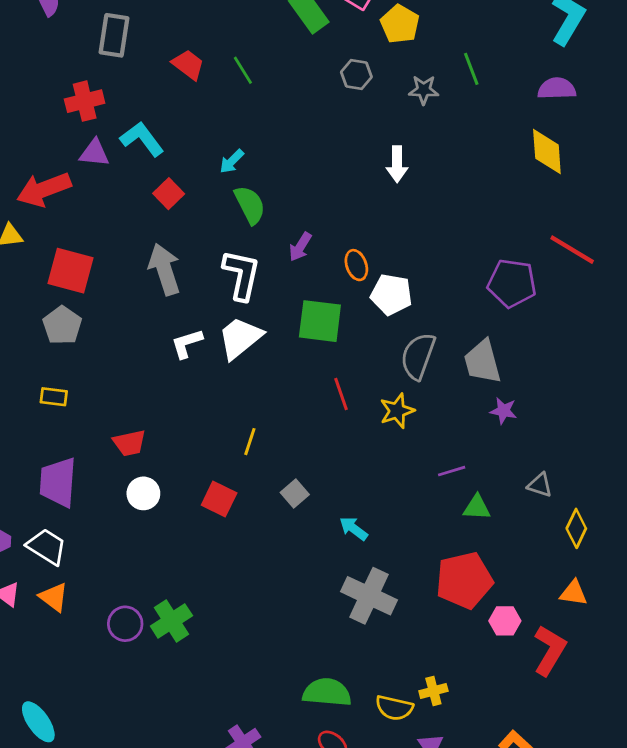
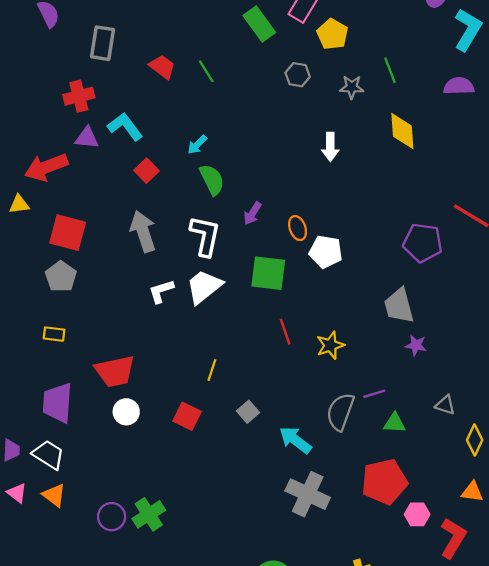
yellow diamond: (547, 152) -> (402, 131), moved
gray semicircle: (418, 356) -> (340, 412), moved
red trapezoid: (129, 443) -> (115, 371), size x1.5
cyan arrow: (354, 528) -> (295, 440), size x1.4

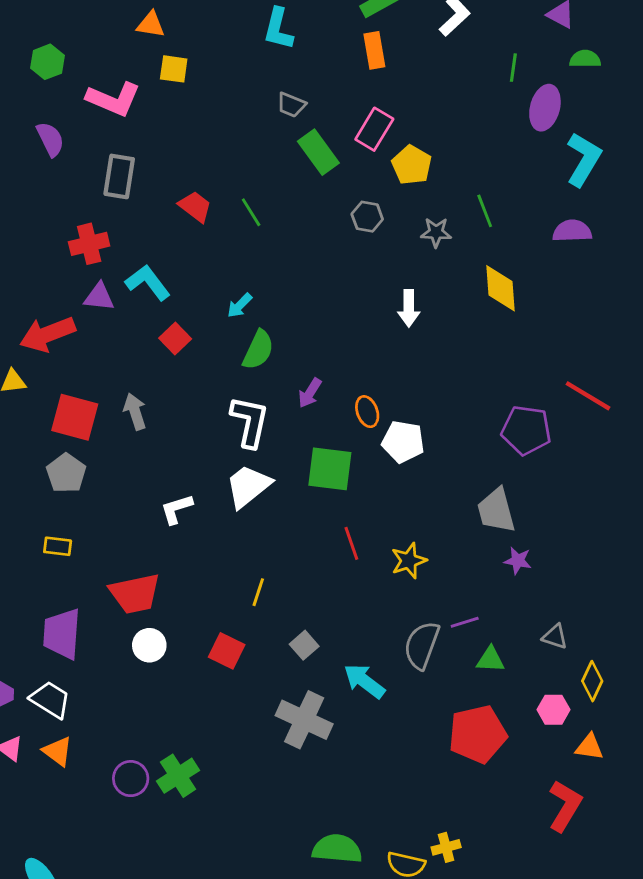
green semicircle: (212, 180) -> (258, 350), turned 52
gray arrow: (143, 231) -> (135, 412), moved, size x0.7
white L-shape: (161, 291) -> (177, 509), moved
gray cross: (308, 494) -> (304, 720), moved
pink hexagon: (417, 514) -> (554, 710), moved

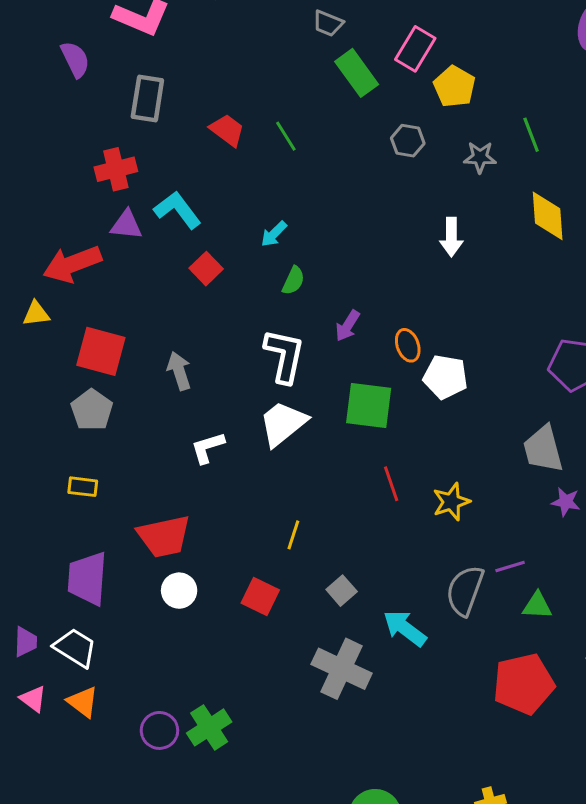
green semicircle: (258, 350) -> (293, 281), size x0.7
gray arrow: (135, 412) -> (179, 371), moved

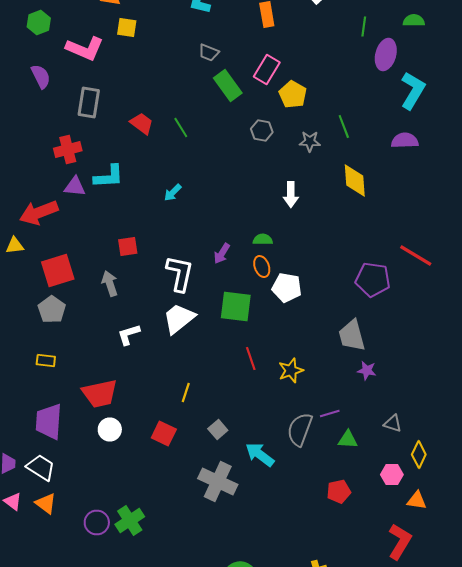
cyan L-shape: (178, 210) -> (109, 176), turned 124
red square: (206, 269) -> (128, 246), moved, turned 35
green semicircle: (293, 281) -> (263, 240), moved, turned -114
red square: (101, 351) -> (58, 270), turned -32
red pentagon: (524, 684) -> (339, 492), size x0.6

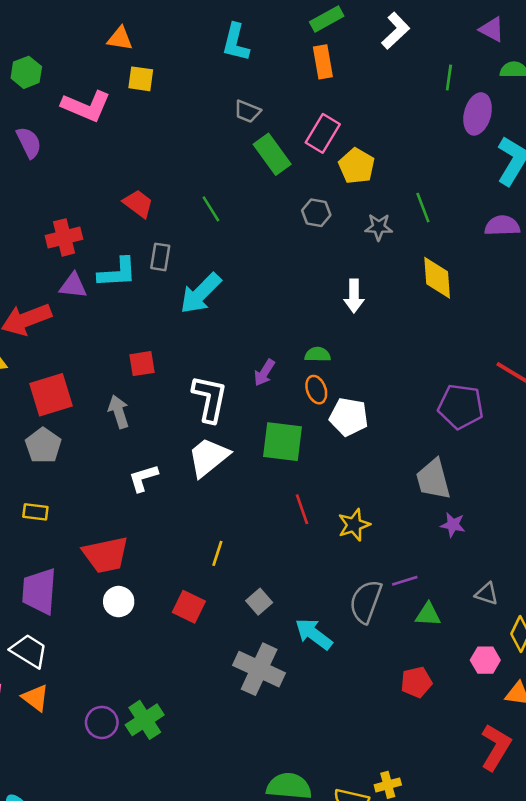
gray rectangle: (89, 102) -> (160, 257), moved, size x0.7
red trapezoid: (142, 124) -> (138, 204), moved
cyan arrow: (173, 192) -> (201, 293), size x1.8

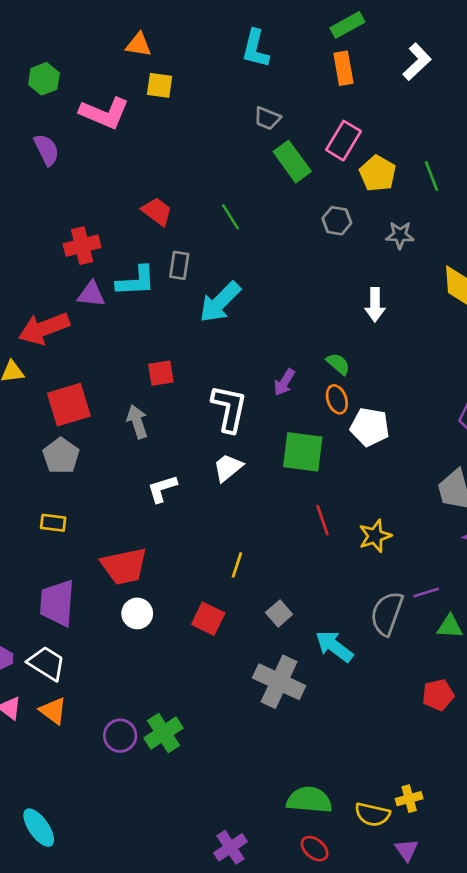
white L-shape: (396, 31) -> (417, 62), moved
green line: (423, 208) -> (431, 176), moved
green semicircle: (318, 354) -> (338, 364), turned 40
white trapezoid: (208, 457) -> (228, 468), size x0.7

